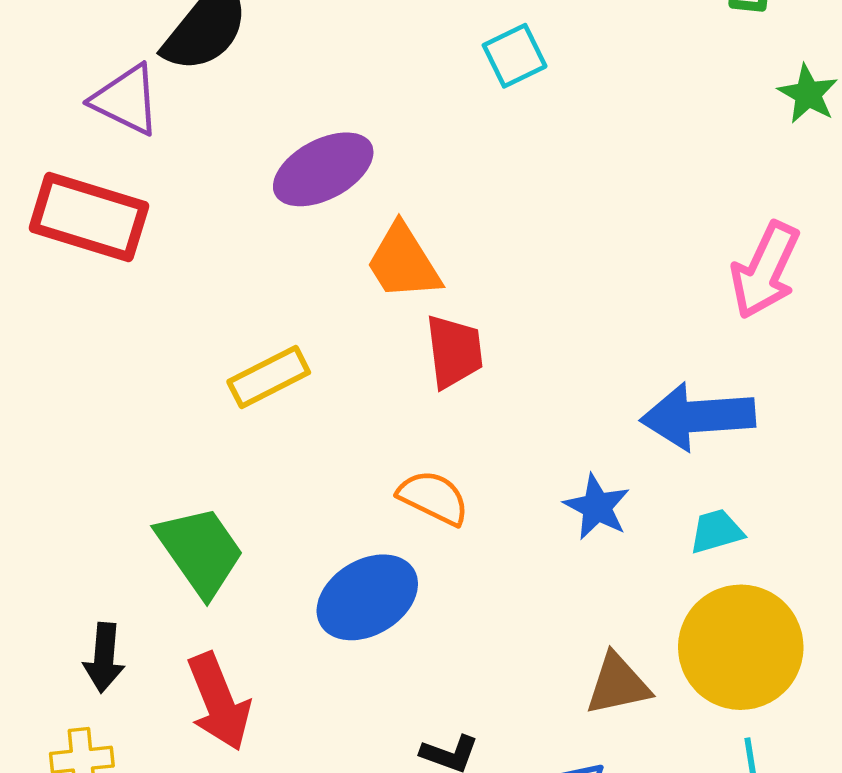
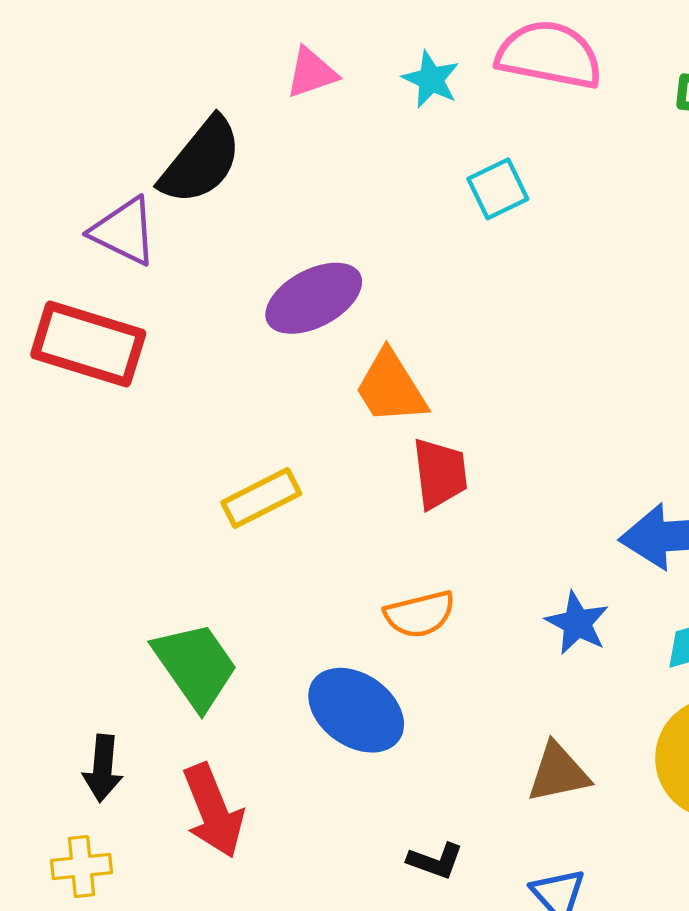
orange semicircle: (433, 498) -> (420, 614), turned 140
blue ellipse: (367, 597) -> (356, 710), turned 66
brown triangle: (618, 684) -> (558, 773), moved

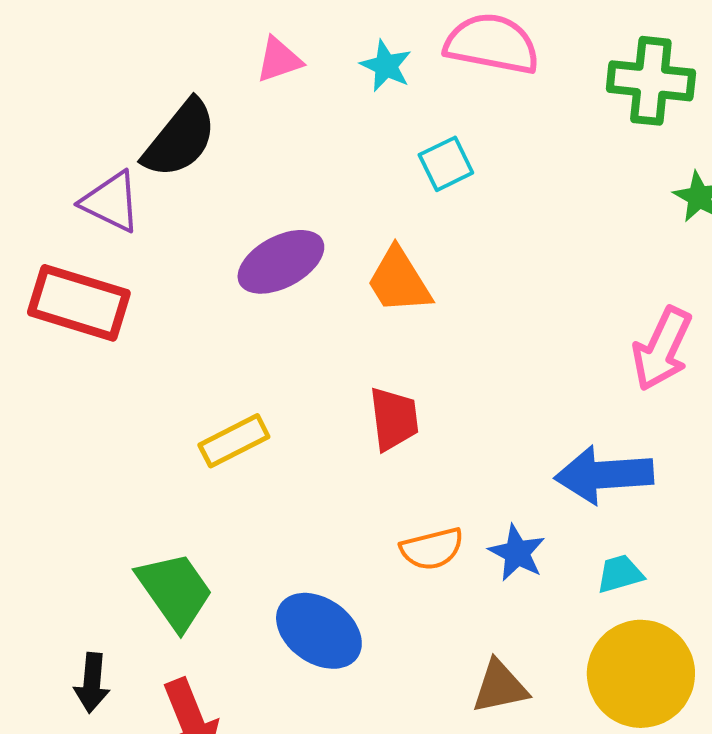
orange trapezoid: (391, 388) -> (399, 281), moved
orange semicircle: (420, 614) -> (432, 549), moved

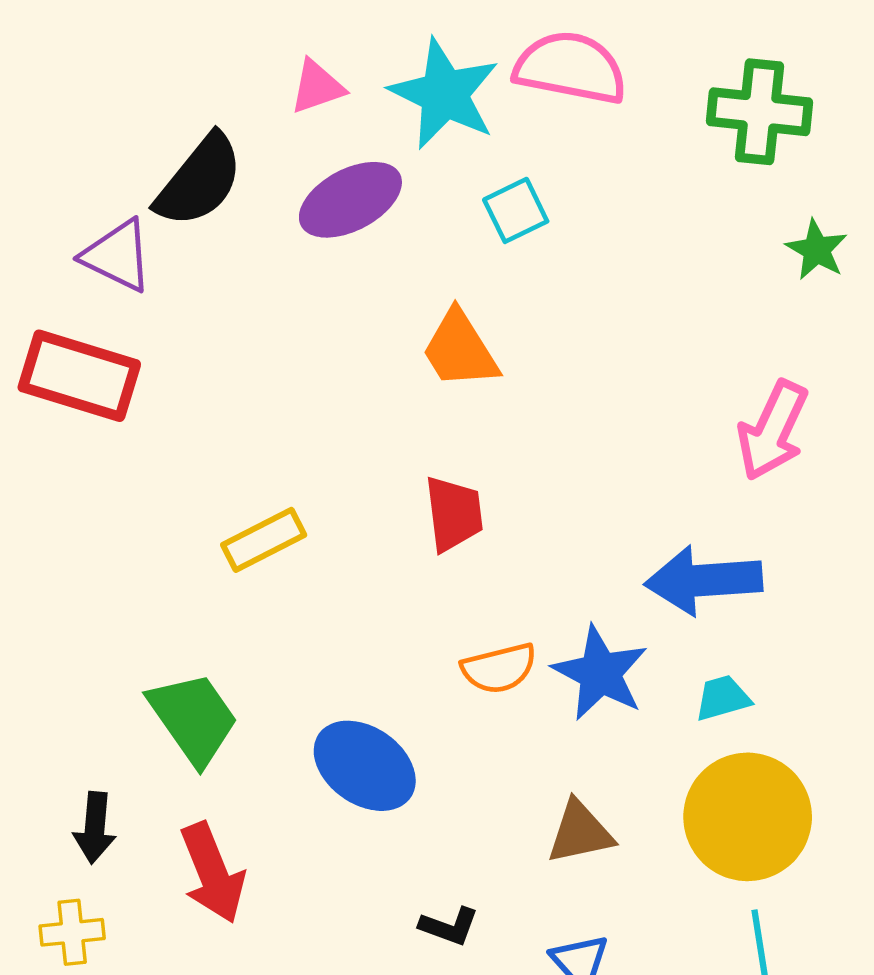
cyan star: (386, 66) -> (444, 94), size x1.8
purple ellipse: (281, 262) -> (350, 200), moved
blue star: (517, 553) -> (600, 673), size x1.4

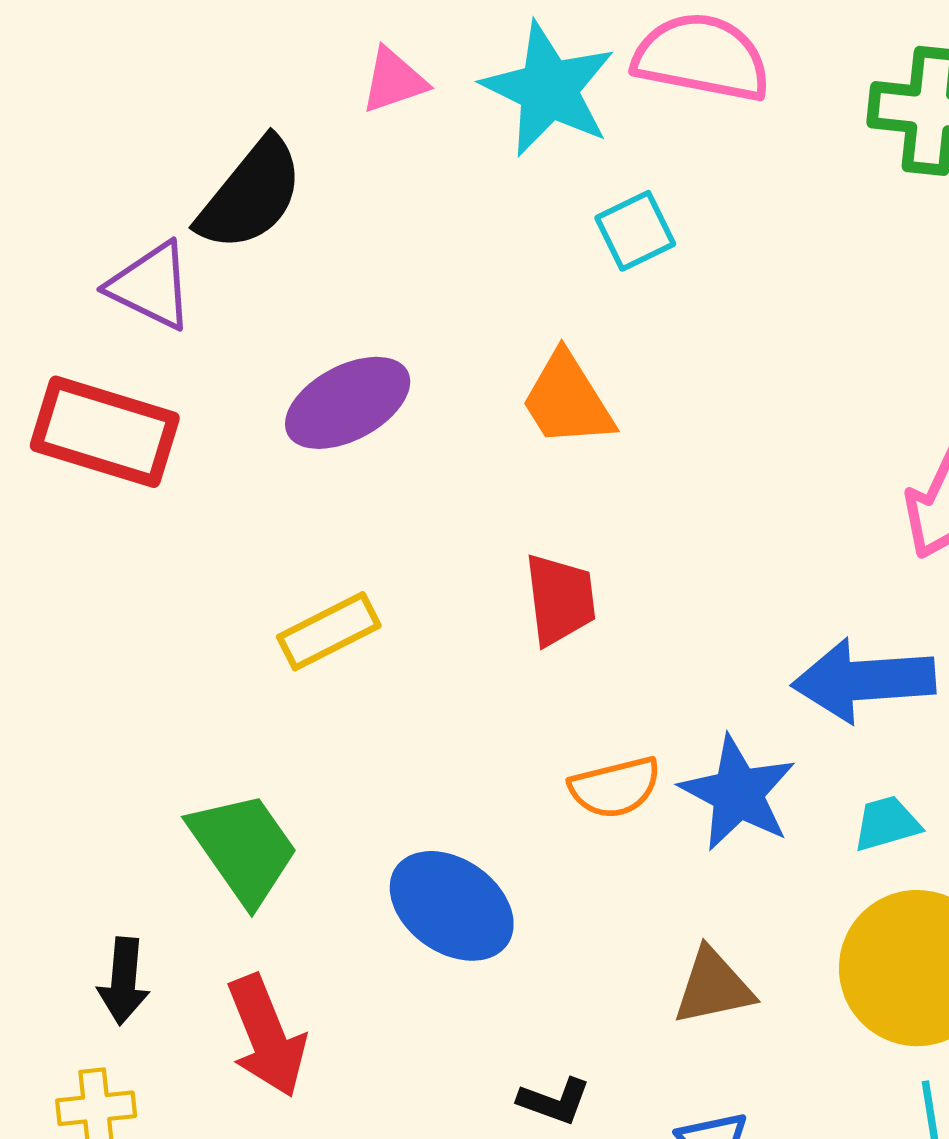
purple ellipse: (350, 200) -> (348, 403), moved

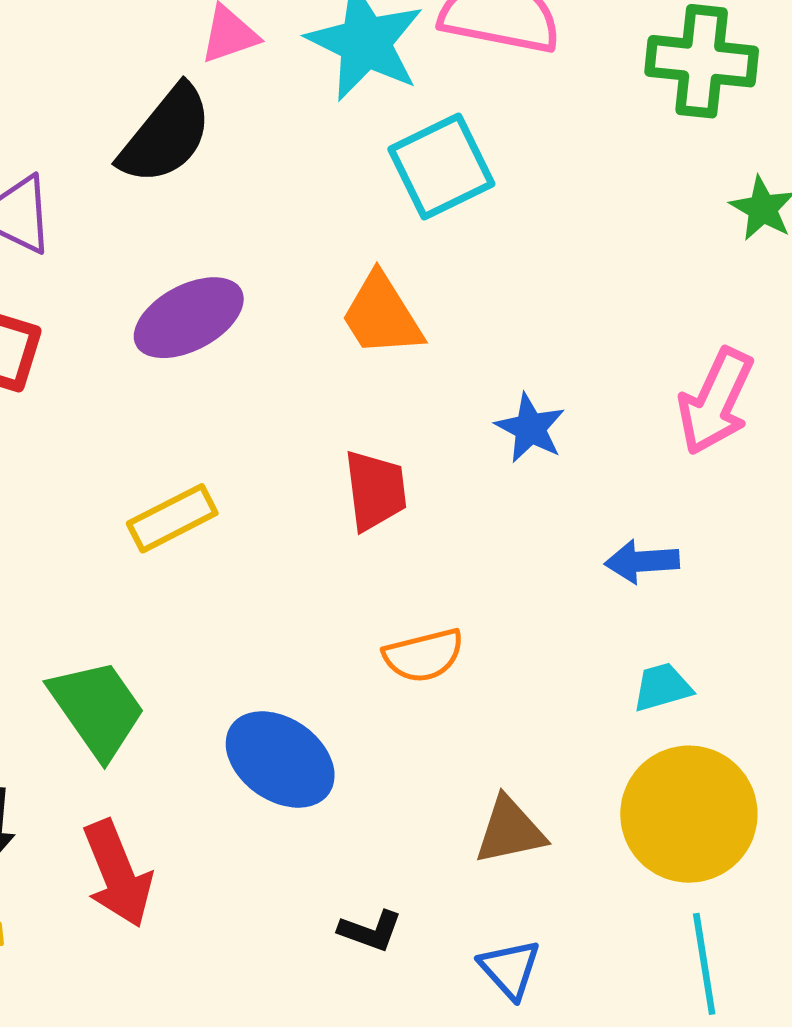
black semicircle: (251, 195) -> (166, 135), moved
cyan square: (635, 231) -> (441, 167), size x1.5
blue arrow: (864, 680) -> (642, 561), size x0.6
blue star: (738, 793) -> (530, 428), moved, size x0.7

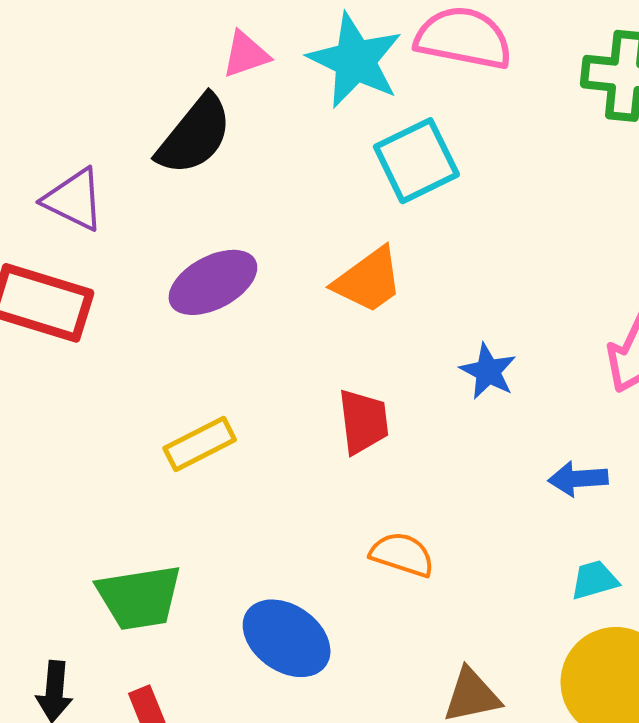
orange trapezoid: (382, 315) -> (368, 280), turned -94
orange semicircle: (424, 655) -> (402, 554), turned -148
green trapezoid: (97, 709) -> (139, 597), turned 116

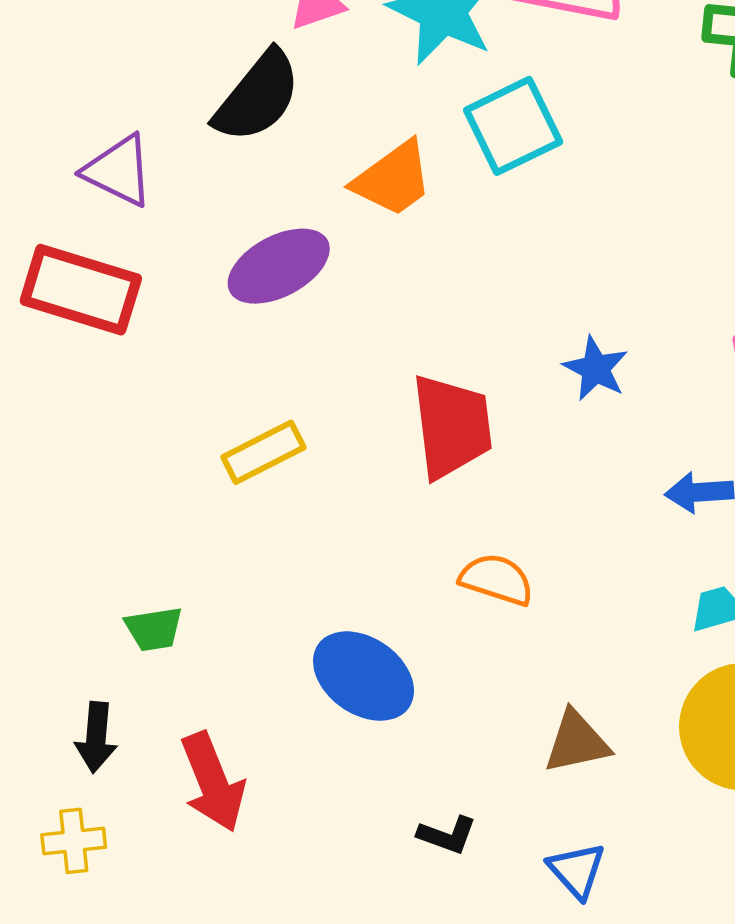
orange trapezoid: (368, 280) -> (393, 179), moved
red trapezoid: (363, 421) -> (452, 426), size x1.4
green trapezoid: (139, 597) -> (154, 629), moved, size x0.6

